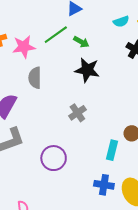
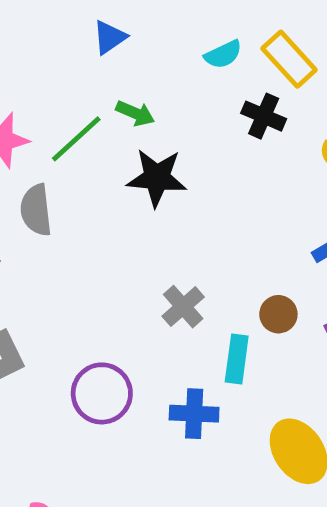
green line: (56, 35) -> (76, 139), moved
gray cross: (77, 113) -> (183, 307), moved
blue cross: (104, 185) -> (194, 414), moved

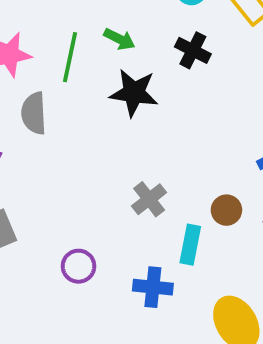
black cross: (264, 116) -> (193, 50), moved
green line: (76, 139) -> (70, 57), turned -39
purple circle: (102, 393) -> (78, 266), size x0.7

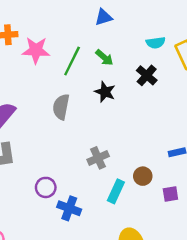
black star: (134, 93) -> (105, 92), size x0.7
gray semicircle: (34, 113) -> (61, 107), moved
blue cross: (153, 287) -> (69, 208), moved

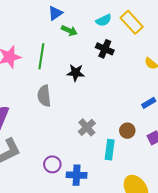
green arrow: (104, 58) -> (69, 31), moved

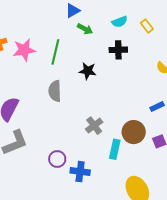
yellow rectangle: (132, 22) -> (147, 26), size x0.6
black cross: (105, 49) -> (118, 50), turned -30
brown circle: (127, 131) -> (134, 132), size x1.5

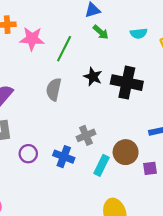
black cross: (118, 50) -> (127, 83), moved, size x1.6
purple circle: (57, 159) -> (28, 154), moved
blue cross: (80, 172) -> (64, 157), moved

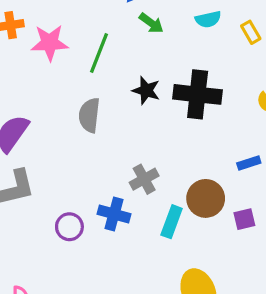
purple circle: (28, 154) -> (69, 227), moved

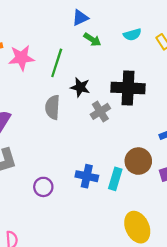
black star: (146, 90) -> (80, 87), moved
gray cross: (144, 179) -> (100, 111), moved
blue cross: (114, 214) -> (87, 176), moved

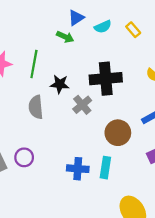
blue triangle: (80, 18) -> (76, 18), moved
brown circle: (138, 161) -> (118, 133), moved
purple circle: (43, 187) -> (24, 157), moved

